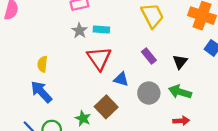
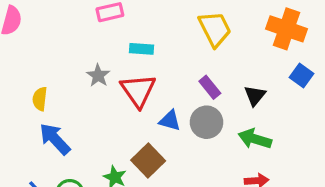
gray star: (79, 31) -> (98, 76), moved
yellow semicircle: (42, 64) -> (40, 99), moved
gray circle: (149, 93) -> (207, 122), moved

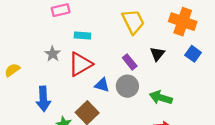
red triangle: (138, 91) -> (80, 64), turned 35
black triangle: (255, 96) -> (157, 54), moved
yellow semicircle: (40, 99) -> (12, 70), turned 49
blue arrow: (55, 139) -> (43, 99), moved, turned -140

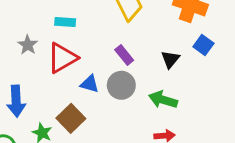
black triangle: (157, 54) -> (170, 59), moved

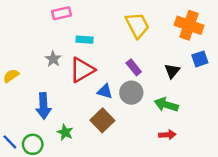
blue square: (203, 45) -> (200, 59), turned 35
brown square: (71, 118) -> (102, 120), moved

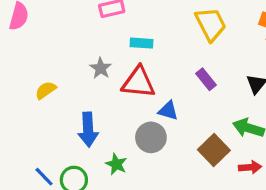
red triangle: (82, 70) -> (138, 82), turned 36
gray circle: (131, 93) -> (151, 137), moved
brown square: (102, 120) -> (214, 150), moved

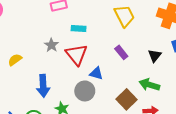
red triangle: (138, 82) -> (76, 55), turned 45

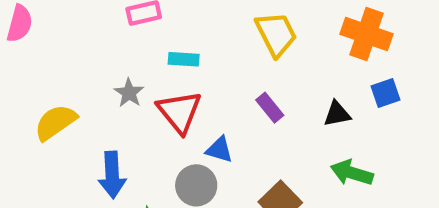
black triangle: (155, 56) -> (337, 114), turned 40
yellow semicircle: (15, 60) -> (55, 122), size x1.5
green arrow: (149, 85) -> (352, 173), moved

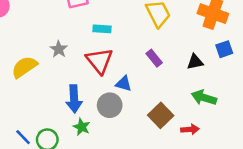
gray star: (129, 93) -> (59, 49), moved
blue arrow: (112, 175) -> (74, 99), moved

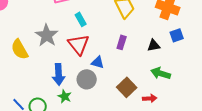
cyan rectangle: (102, 29) -> (81, 19), turned 56
gray star: (59, 49) -> (47, 35), size x1.6
purple rectangle: (154, 58) -> (122, 42), turned 56
yellow semicircle: (24, 67) -> (20, 49), turned -85

